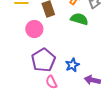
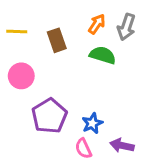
pink circle: (34, 29) -> (21, 76), moved
pink semicircle: (51, 82) -> (83, 148), moved

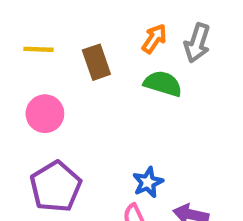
purple pentagon: (49, 116) -> (56, 187), moved

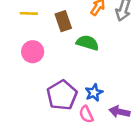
green semicircle: (163, 84) -> (88, 43), moved
purple pentagon: (56, 187) -> (62, 95), moved

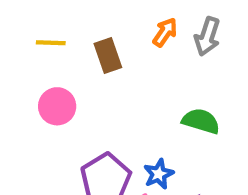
green semicircle: (88, 43) -> (201, 121), moved

